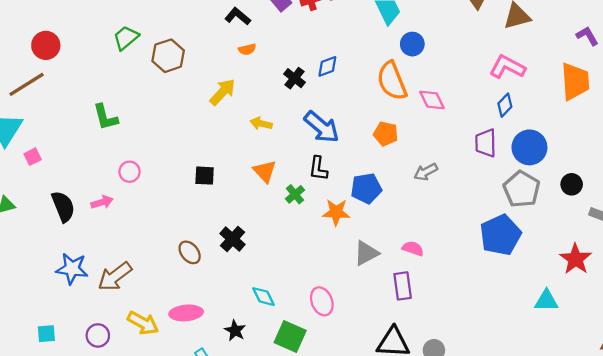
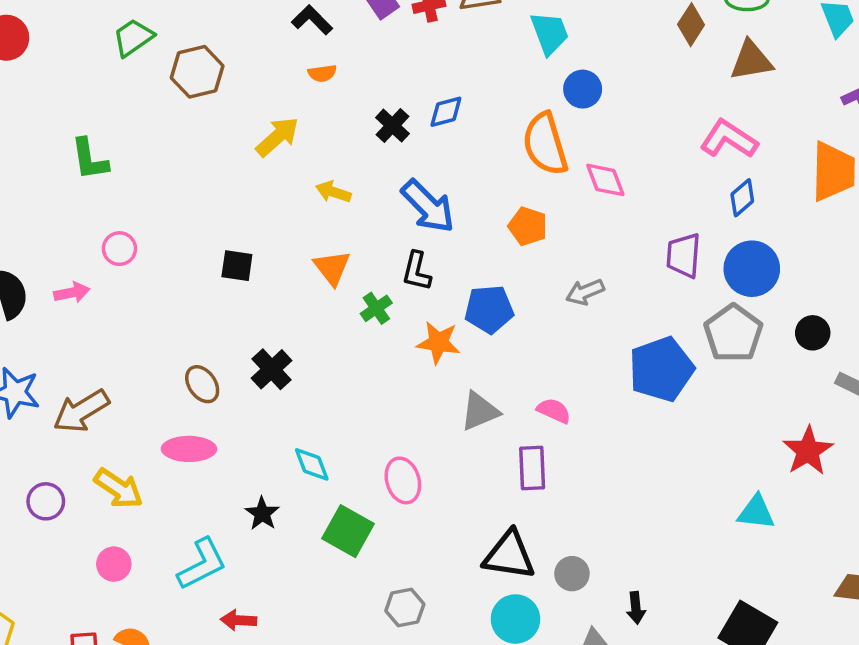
blue diamond: (505, 105) -> (742, 198), moved
blue pentagon: (501, 235) -> (661, 369), moved
pink ellipse: (186, 313) -> (189, 449), moved

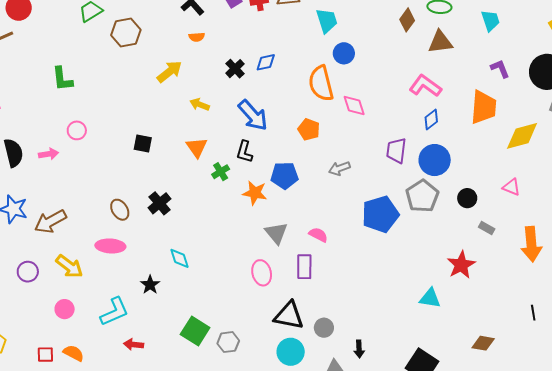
gray triangle: (480, 411) -> (276, 233), turned -50
pink ellipse: (403, 480) -> (262, 273), moved
green square: (348, 531) -> (195, 331), moved

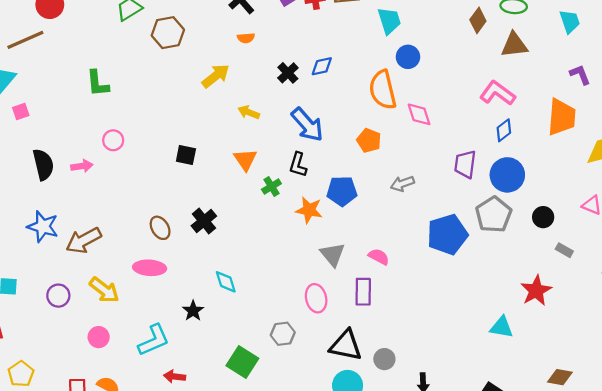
gray hexagon: (228, 342) -> (283, 334), moved

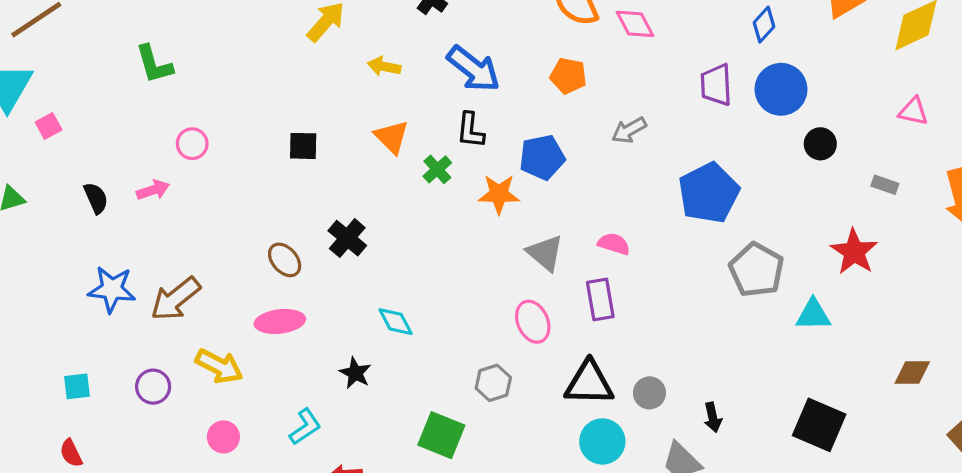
black semicircle: (43, 165) -> (96, 198), size x0.7
gray pentagon: (494, 215) -> (756, 270), moved
black circle: (543, 217) -> (820, 144), moved
cyan L-shape: (154, 340) -> (305, 427), size x0.7

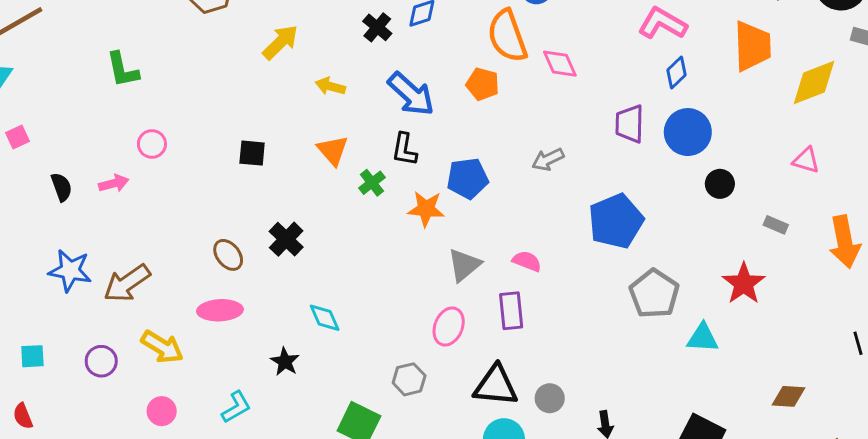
orange pentagon: (568, 76) -> (483, 84), moved
pink square: (49, 126) -> (17, 137), moved
gray triangle: (545, 253) -> (464, 265), turned 36
pink ellipse: (533, 322) -> (449, 326), turned 42

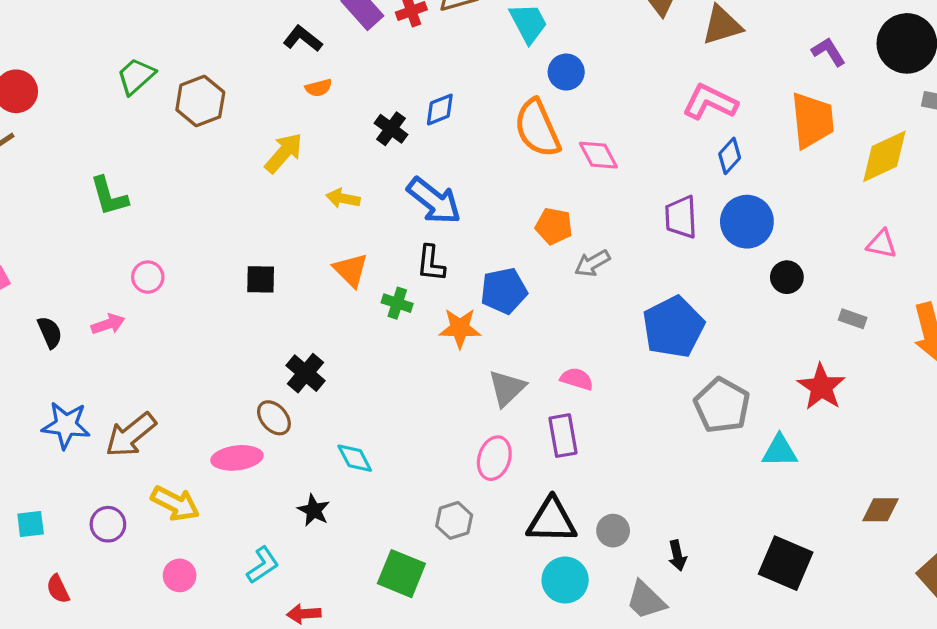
orange pentagon: (483, 84) -> (554, 226), moved
green cross: (372, 183) -> (397, 303), turned -30
brown ellipse: (228, 255) -> (274, 418), moved
red semicircle: (23, 416) -> (58, 589), moved

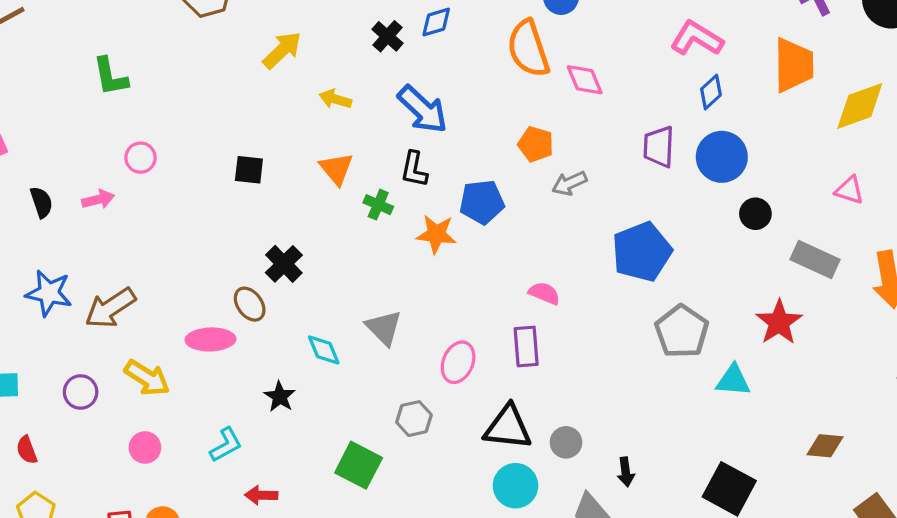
gray rectangle: (853, 319) -> (815, 259), size x1.8
gray triangle: (507, 388) -> (384, 328), moved, turned -36

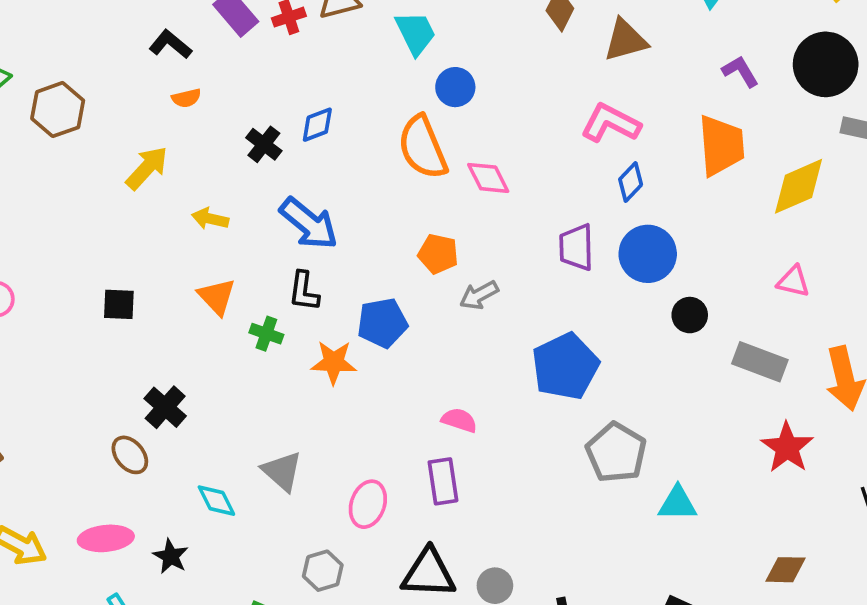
red star: (779, 322) -> (787, 448), moved
pink ellipse: (210, 339) -> (106, 538), moved

